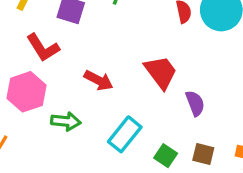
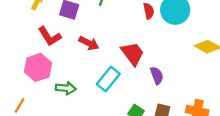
red arrow: (99, 80) -> (89, 43), moved
cyan rectangle: (125, 134) -> (108, 79), moved

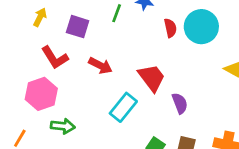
green arrow: (66, 88) -> (63, 126), moved

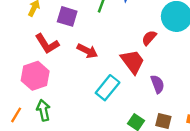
red semicircle: (170, 28) -> (149, 38), moved, turned -126
green arrow: (63, 126) -> (43, 110), moved, turned -108

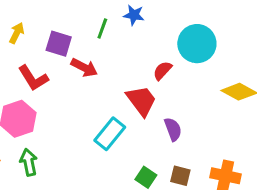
red arrow: (87, 51) -> (84, 68), moved

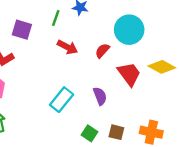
red arrow: (84, 68) -> (67, 47), moved
red trapezoid: (141, 101) -> (129, 74), moved
purple semicircle: (173, 129) -> (100, 96), moved

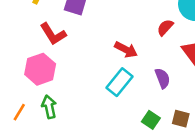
red arrow: (67, 47) -> (126, 50), moved

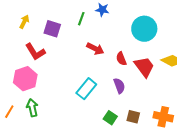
red semicircle: (165, 27) -> (121, 59), moved, turned -64
red arrow: (126, 50) -> (95, 49), moved

